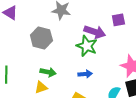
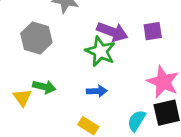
purple square: (118, 20) -> (153, 31), moved
yellow triangle: (41, 87) -> (22, 98), moved, turned -48

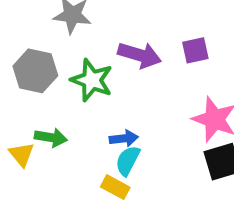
green star: (100, 51) -> (92, 80), moved
cyan semicircle: (137, 121) -> (128, 161), moved

